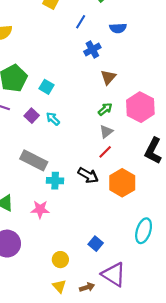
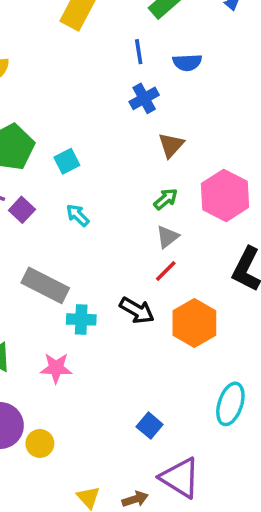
blue line: (81, 22) -> (139, 52), moved, turned -40
cyan square: (47, 87) -> (67, 161), turned 32
purple square: (32, 116) -> (22, 210), moved
yellow circle: (60, 260) -> (40, 443), moved

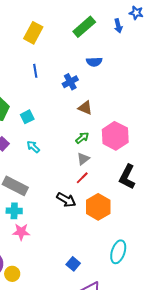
blue line: (139, 52) -> (35, 71), moved
brown triangle: (171, 145) -> (85, 108), turned -49
cyan cross: (81, 319) -> (14, 211), moved

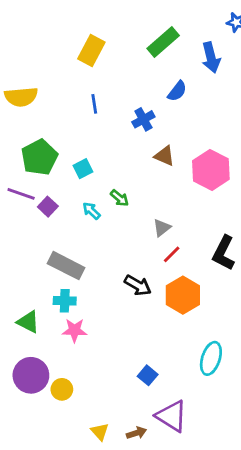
blue arrow: (118, 26) -> (211, 57), moved, size x1.5
blue semicircle: (94, 62) -> (177, 91), turned -49
pink hexagon: (115, 136) -> (211, 170), moved
green arrow: (82, 138) -> (120, 198), moved, turned 80
red line: (82, 178) -> (172, 254), moved

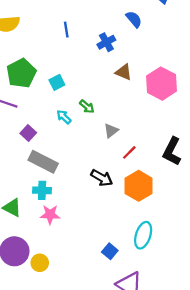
blue semicircle: (177, 91) -> (134, 19), turned -78
purple square: (48, 207) -> (28, 133), moved
gray triangle: (162, 228) -> (111, 131), moved
cyan ellipse: (211, 358) -> (143, 235), moved

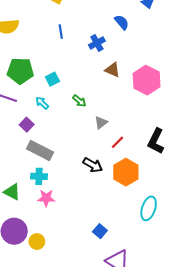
green pentagon: (21, 73) -> (20, 71), turned 30
cyan arrow: (64, 117) -> (42, 103), moved
cyan ellipse: (143, 235) -> (149, 208), moved

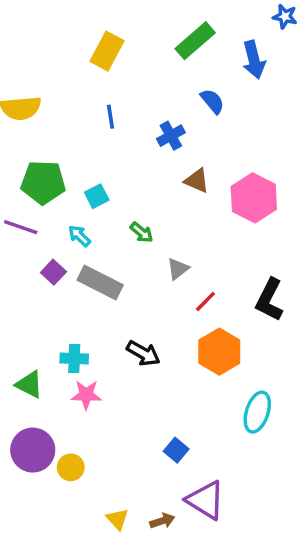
gray rectangle: (40, 150) -> (100, 283), moved
black arrow: (93, 165) -> (143, 353), moved

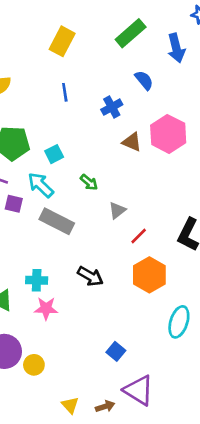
pink hexagon: (254, 198) -> (168, 134), moved
cyan arrow: (79, 236) -> (41, 185), size x1.5
purple square: (53, 272) -> (14, 204), moved, turned -30

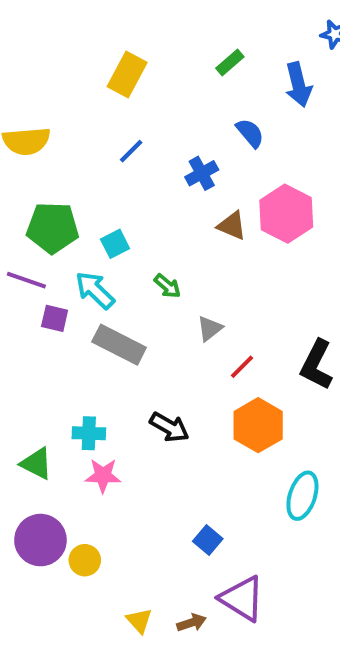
green rectangle: (131, 33) -> (230, 62), size x0.6
blue line: (65, 92) -> (131, 151), turned 54

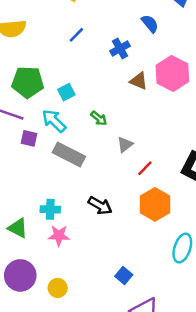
yellow circle: (85, 560) -> (58, 288), moved

